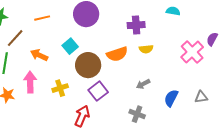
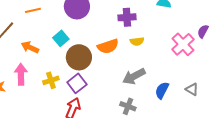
gray arrow: (143, 84) -> (134, 76), size x1.6
purple square: (98, 91) -> (77, 83), moved
gray triangle: (201, 97) -> (192, 89), turned 40

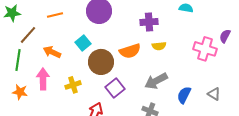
pink cross: (183, 44) -> (205, 49), turned -30
purple square: (77, 83) -> (115, 88), moved

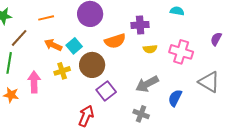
pink cross: (205, 49) -> (181, 52), moved
orange semicircle: (130, 51) -> (115, 41), moved
orange arrow: (52, 52) -> (53, 45), moved
yellow cross: (73, 85) -> (62, 71), moved
gray triangle: (214, 94) -> (209, 82), moved, size x1.6

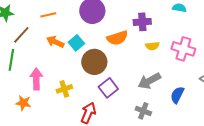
yellow cross: (62, 71) -> (64, 89), moved
orange star: (11, 95) -> (23, 103), moved

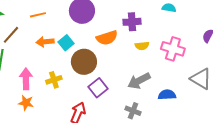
orange arrow: (55, 42) -> (45, 42), turned -30
yellow cross: (64, 89) -> (54, 80), moved
blue semicircle: (177, 95) -> (167, 95), turned 60
orange star: (23, 103) -> (26, 103), moved

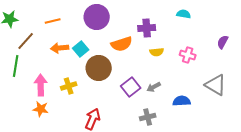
pink cross: (173, 49) -> (188, 55), size x0.7
gray arrow: (139, 81) -> (154, 87), size x0.6
purple square: (98, 88) -> (131, 87), moved
gray cross: (133, 111) -> (148, 117), turned -35

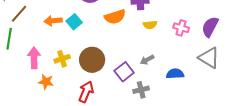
purple semicircle: (223, 42) -> (210, 27), moved, size x1.5
brown circle: (99, 68) -> (92, 60), moved
purple square: (131, 87) -> (124, 72), moved
orange star: (41, 109) -> (46, 82), moved

